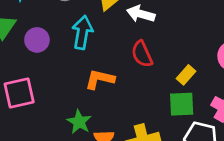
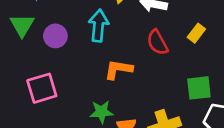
yellow rectangle: (186, 75) -> (196, 33), moved
green star: (79, 122) -> (101, 112), turned -30

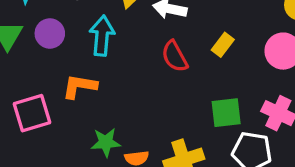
purple circle: (55, 36) -> (50, 33), moved
orange L-shape: (118, 69) -> (80, 86), moved

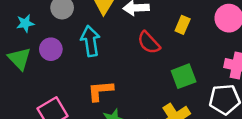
orange L-shape: (80, 86) -> (100, 91), moved
green square: (226, 113) -> (184, 76), moved

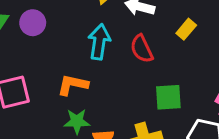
yellow rectangle: (183, 25) -> (186, 29), moved
cyan arrow: (90, 41) -> (99, 42), moved

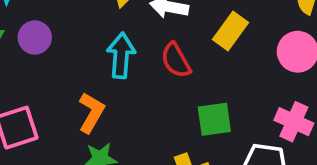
yellow rectangle: (186, 29) -> (230, 31), size x1.4
orange L-shape: (73, 85) -> (91, 113), turned 112

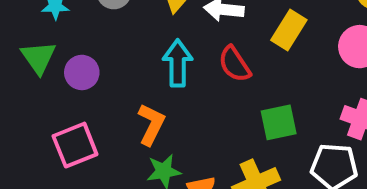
purple circle: (35, 37) -> (82, 72), moved

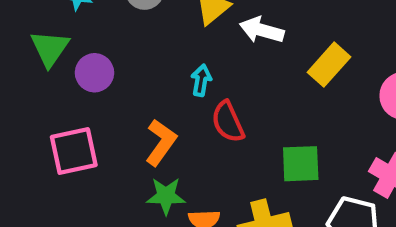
cyan arrow: (178, 63) -> (201, 80), size x0.6
red semicircle: (235, 64) -> (228, 122), moved

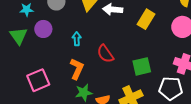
purple circle: (95, 73) -> (43, 29), moved
cyan arrow: (201, 80) -> (77, 39), moved

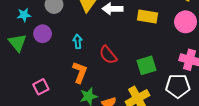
yellow rectangle: (146, 19) -> (148, 16), turned 72
pink square: (38, 80) -> (41, 87), size x0.7

